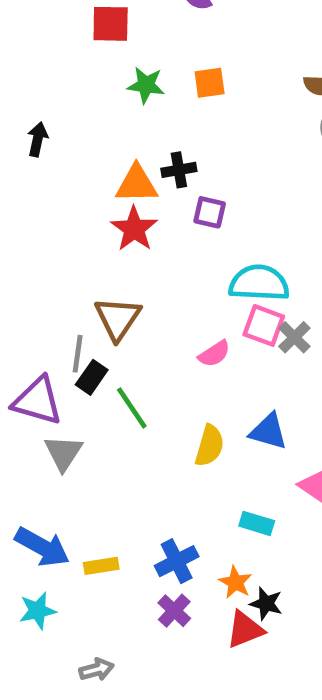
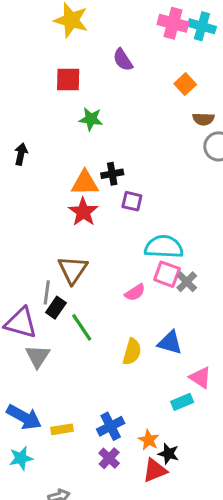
orange square: (210, 83) -> (185, 84), moved, turned -35
cyan rectangle: (257, 523) -> (182, 402), moved, turned -40

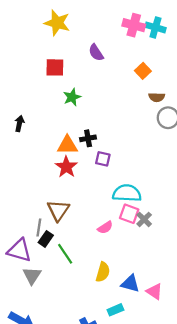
green star: (91, 119) -> (72, 97), turned -30
blue triangle: (170, 343) -> (130, 283), moved
cyan rectangle: (182, 402) -> (115, 310), moved

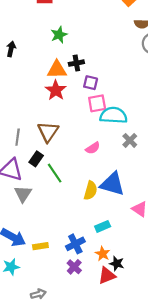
green star: (72, 97) -> (59, 35), moved
pink square: (129, 214) -> (97, 103), moved, turned -30
gray line: (39, 227) -> (18, 137), moved
blue triangle: (130, 283) -> (112, 184), moved, size x1.4

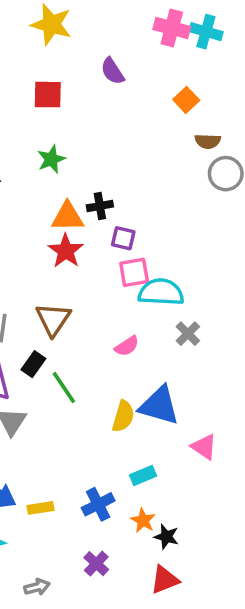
green star: (59, 35) -> (51, 159), moved
purple cross: (74, 267) -> (96, 564), moved
red triangle: (107, 276) -> (165, 580), moved

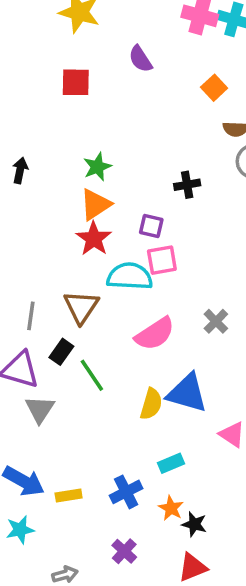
green star: (51, 159) -> (97, 167), moved
black cross: (100, 206) -> (187, 185), moved
orange triangle: (68, 217) -> (96, 204), turned -32
cyan semicircle: (161, 292) -> (130, 276), moved
pink semicircle: (127, 346) -> (155, 334), size x1.6

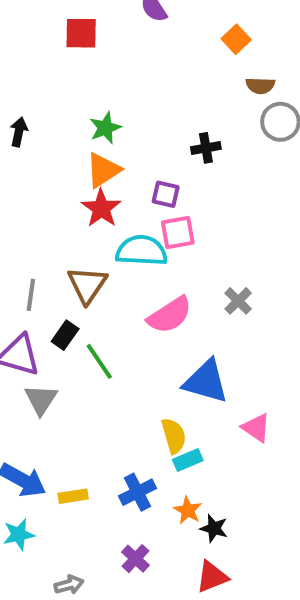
yellow semicircle: (151, 404) -> (174, 436), moved, turned -32

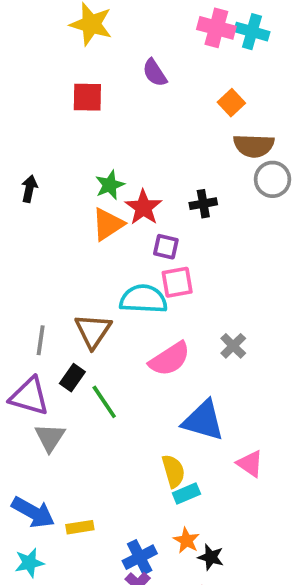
brown semicircle: (260, 86) -> (254, 146), size x1.5
red star: (101, 208) -> (143, 207), moved
blue cross: (137, 492) -> (140, 557), moved

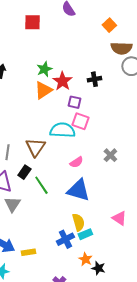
pink square: (177, 282) -> (80, 121), turned 30
pink semicircle: (170, 359) -> (76, 162), size x0.6
blue triangle: (203, 421) -> (78, 190), moved
blue cross: (140, 557) -> (65, 239), moved

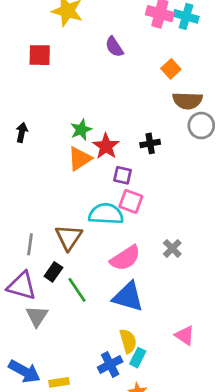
red square: (32, 22) -> (40, 55), moved
pink semicircle: (76, 162) -> (125, 258), size x1.6
cyan rectangle: (85, 234) -> (138, 358), turned -40

